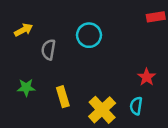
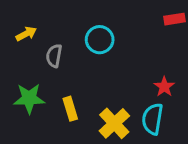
green star: (26, 88) -> (29, 98), size x1.5
cyan semicircle: (136, 106) -> (152, 119), size x1.5

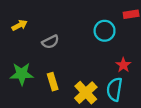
cyan circle: (100, 40) -> (105, 31), moved
gray semicircle: (54, 56) -> (50, 42), moved, turned -126

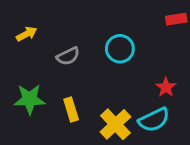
cyan circle: (105, 31) -> (120, 49), moved
cyan semicircle: (114, 89) -> (154, 120), turned -125

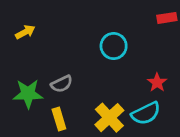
gray semicircle: (68, 56) -> (62, 84), moved
yellow rectangle: (71, 109) -> (59, 119), moved

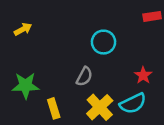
gray semicircle: (62, 84) -> (84, 77), moved, turned -36

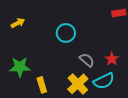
cyan circle: (104, 42) -> (66, 33), moved
gray semicircle: (84, 77) -> (87, 60), moved, turned -77

